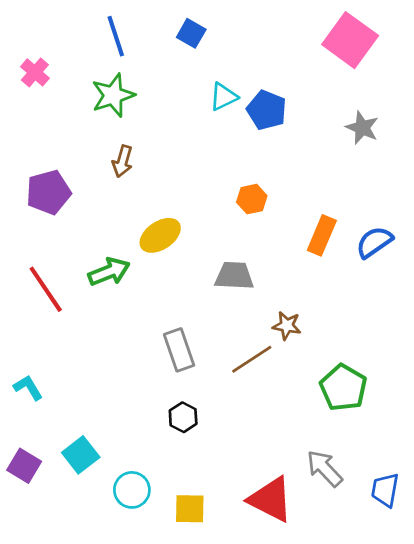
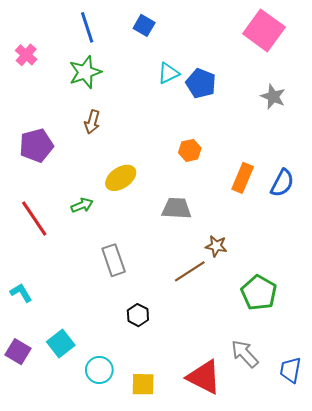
blue semicircle: (374, 242) -> (282, 183), turned 152
green arrow: (109, 272) -> (82, 205), size x0.7
gray rectangle: (179, 350) -> (114, 260), moved

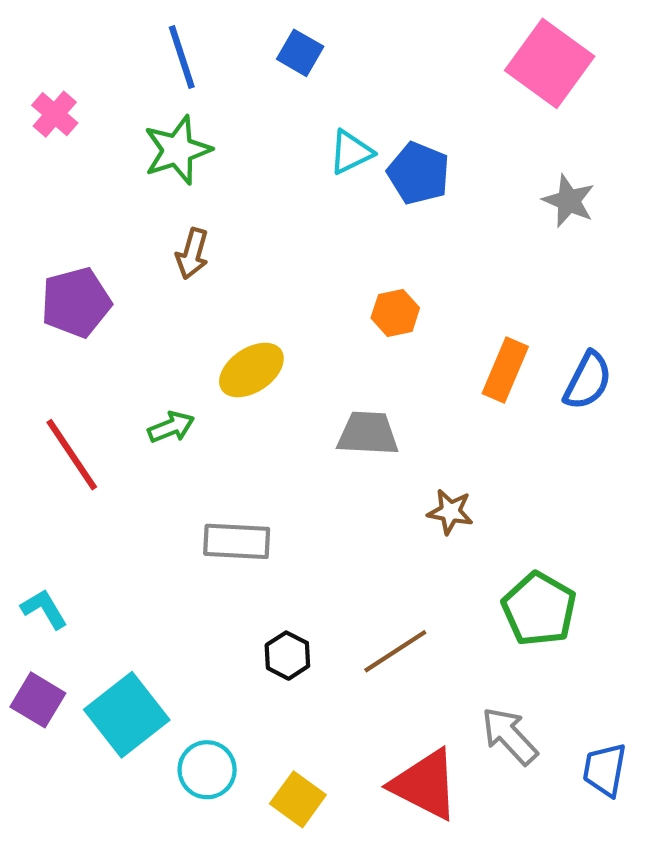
gray rectangle: (114, 260) -> (237, 541), turned -68
brown line: (190, 271) -> (395, 651), moved
cyan square: (61, 344) -> (127, 715), size x1.4
purple square: (18, 352) -> (38, 700), moved
yellow square: (143, 384) -> (298, 799), turned 35

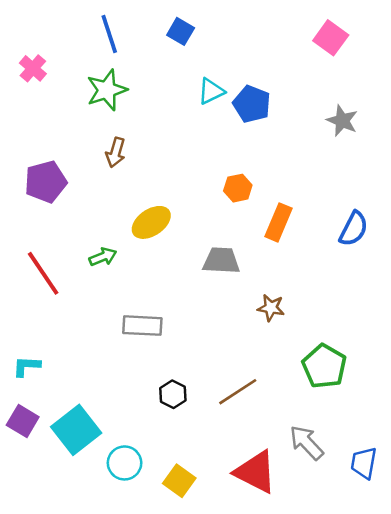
pink square: (550, 63) -> (331, 38), size x0.7
orange rectangle: (505, 370) -> (279, 222), moved
cyan L-shape: (44, 609) -> (27, 366), turned -56

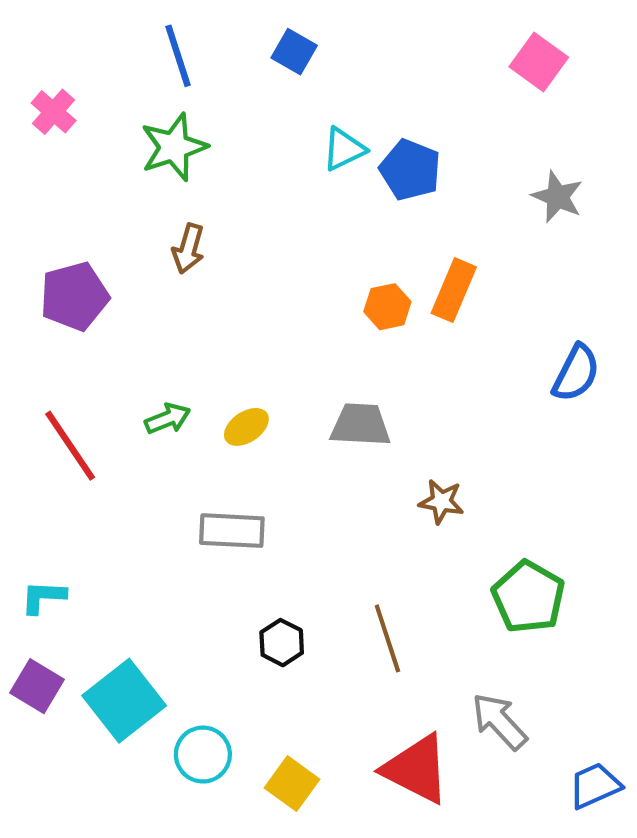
yellow ellipse: (151, 222) -> (246, 427), moved, size x0.7
orange rectangle: (279, 222) -> (454, 290), moved
brown line: (238, 392) -> (387, 638), turned -75
blue trapezoid: (364, 463) -> (595, 786), moved, turned 56

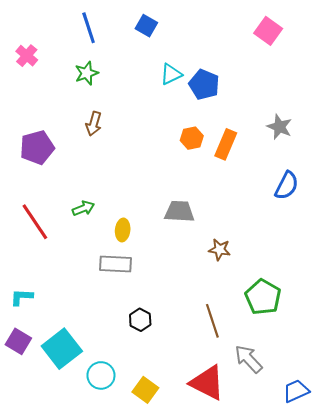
green star: (174, 147) -> (87, 73), size x0.7
gray star: (557, 197) -> (279, 127), moved
orange hexagon: (387, 307) -> (192, 138), moved
yellow ellipse: (246, 427) -> (123, 230), moved, turned -50
brown line: (387, 638) -> (212, 321), moved

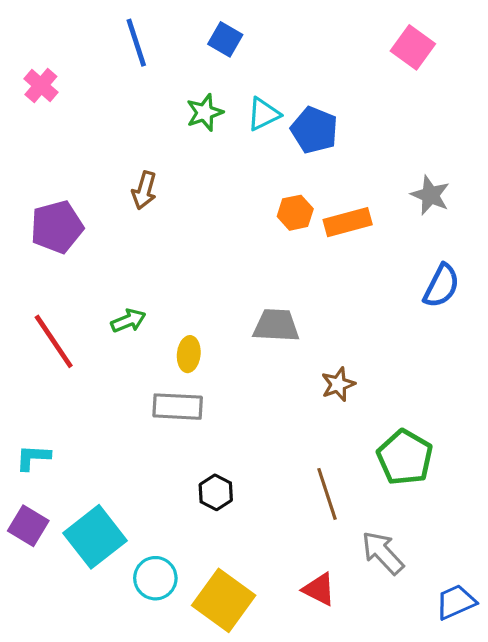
green star: (87, 73) -> (205, 113), moved
orange rectangle: (226, 144) -> (348, 222), turned 52
brown star: (220, 250) -> (338, 384), turned -30
red triangle: (207, 383) -> (319, 589), size x0.6
yellow square: (145, 390) -> (224, 600), size x1.5

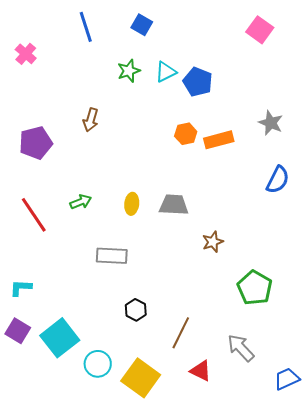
yellow ellipse: (189, 354) -> (132, 204), moved
brown line: (327, 494) -> (181, 333), moved, turned 44

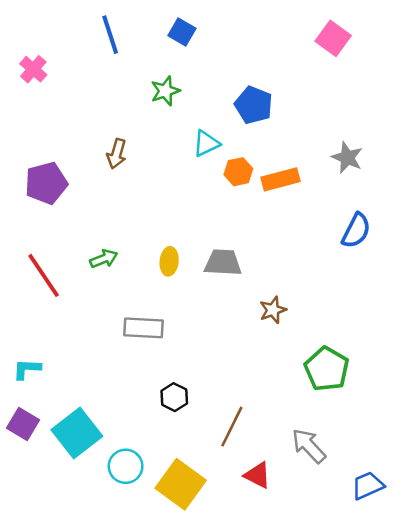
cyan triangle: (166, 72) -> (206, 143), moved

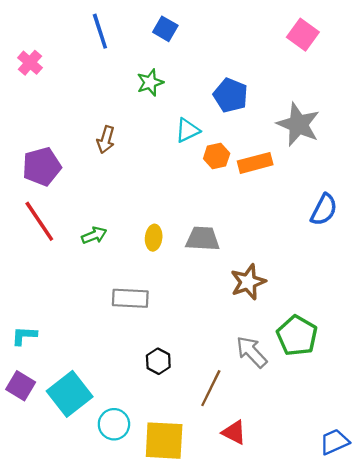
gray star: (347, 158) -> (298, 124), moved, size x1.5
red line: (44, 275) -> (39, 221), moved
brown star: (273, 310) -> (248, 282), size x1.4
gray arrow: (309, 446) -> (252, 352), moved
yellow square: (181, 484) -> (164, 441), turned -33

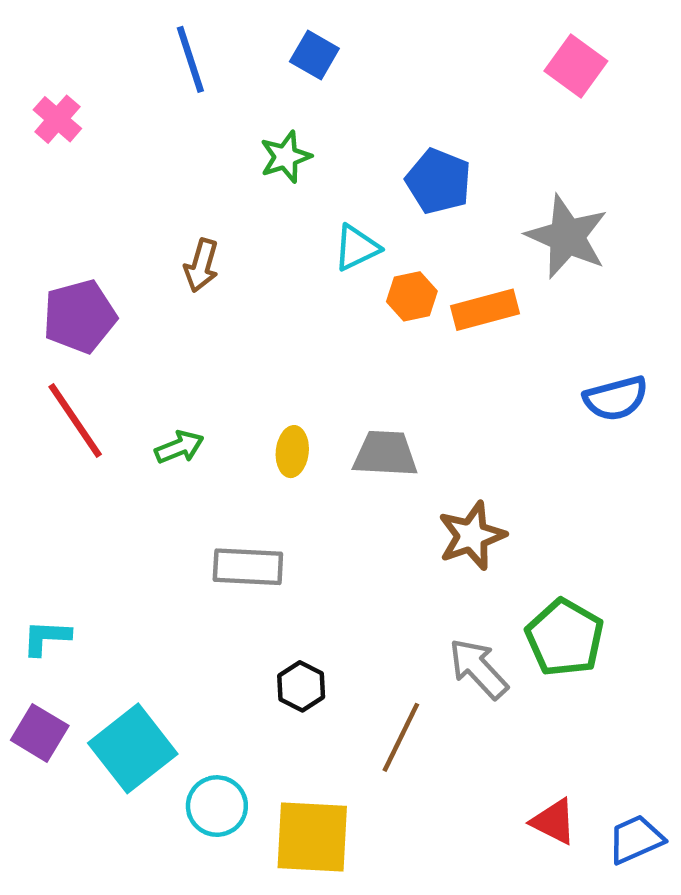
blue semicircle: (324, 210) -> (616, 398), turned 48
red triangle: (234, 432) -> (554, 822), moved

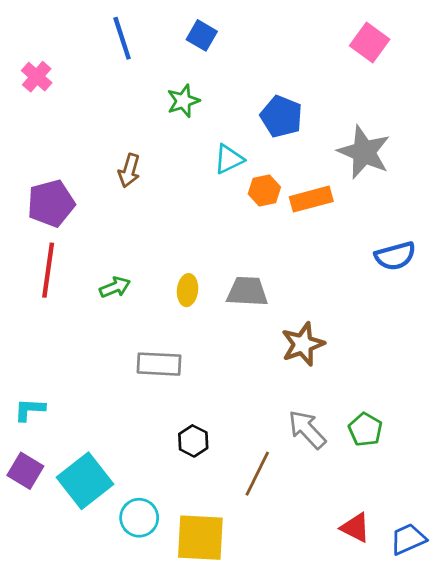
red line: (75, 421) -> (48, 270), turned 42
green pentagon: (565, 638) -> (365, 430), moved, size x0.7

